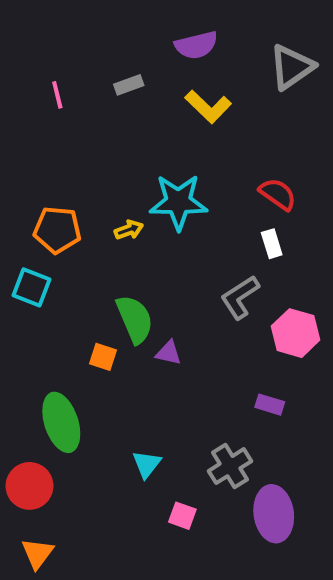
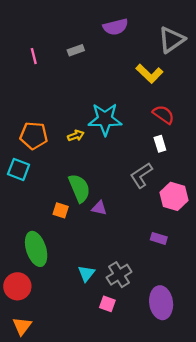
yellow L-shape: (208, 107) -> (149, 74), moved
gray cross: (230, 466) -> (119, 275), moved

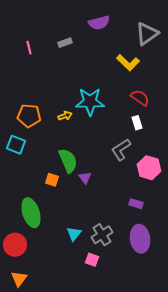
purple triangle: (99, 208) -> (85, 178), turned 40
purple ellipse: (161, 303) -> (140, 239), moved

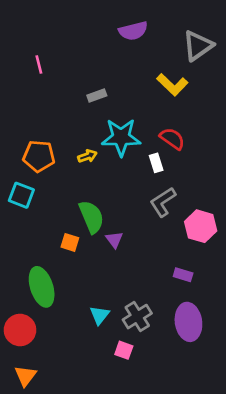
gray rectangle: (65, 43) -> (97, 95), moved
red semicircle: (140, 98) -> (172, 139), moved
white rectangle: (137, 123) -> (156, 163), moved

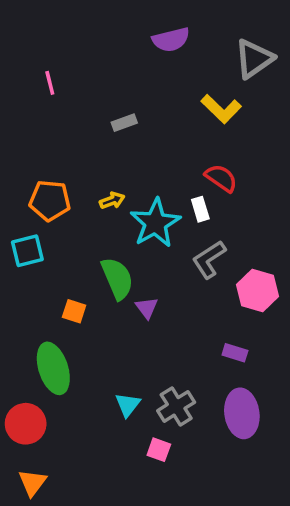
cyan star: (121, 137) -> (155, 223), moved, turned -30
cyan square: (21, 195) -> (27, 251), turned -35
orange square: (70, 242) -> (74, 311), moved

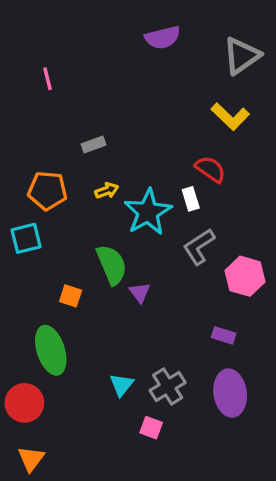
yellow L-shape: (221, 109) -> (230, 117), moved
gray rectangle: (124, 123) -> (94, 145), moved

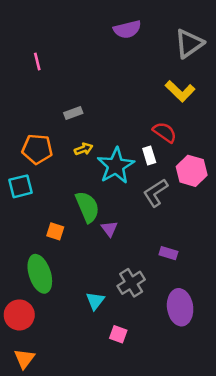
pink hexagon: (245, 276) -> (192, 171), moved
purple rectangle: (224, 335) -> (168, 253), moved
gray cross: (168, 386) -> (131, 283), moved

